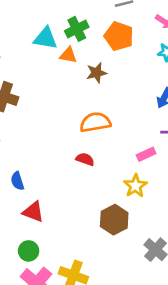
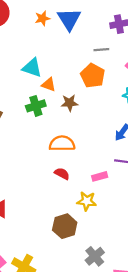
green cross: (77, 29) -> (36, 106), moved
red semicircle: (85, 159) -> (62, 174), moved
yellow star: (135, 186) -> (87, 201), turned 30

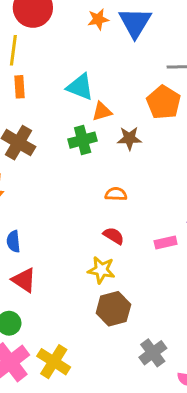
orange triangle: (49, 85) -> (102, 111), turned -40
orange semicircle: (62, 144) -> (116, 194), size x0.6
yellow star: (87, 201) -> (101, 270), moved

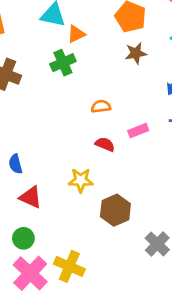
brown star: (129, 138) -> (136, 53), moved
pink rectangle: (166, 243) -> (138, 131), moved
yellow star: (101, 270) -> (81, 180), moved

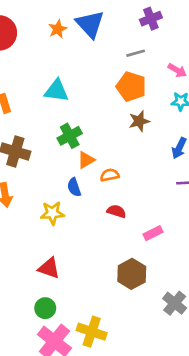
orange triangle: (76, 34) -> (86, 160), moved
pink rectangle: (138, 131) -> (153, 233), moved
blue semicircle: (15, 164) -> (74, 187), moved
yellow star: (81, 180) -> (52, 213), moved

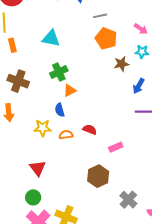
gray line: (136, 53) -> (100, 16), moved
brown star: (139, 121) -> (121, 64), moved
orange semicircle: (110, 175) -> (66, 135), moved
red triangle: (49, 268) -> (38, 168), turned 30

